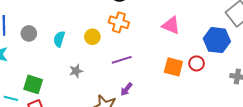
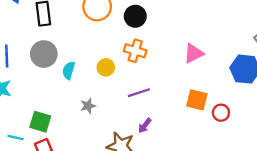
pink triangle: (171, 25) -> (194, 53), turned -48
gray circle: (29, 33) -> (44, 54), moved, size x1.5
red circle: (197, 63) -> (221, 113), moved

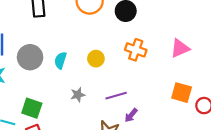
orange cross: (135, 51) -> (136, 50), moved
gray circle: (44, 54) -> (30, 57), moved
purple line: (139, 93) -> (116, 96), moved

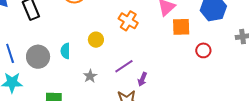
orange cross: (136, 50) -> (128, 21), turned 30
orange square: (182, 93) -> (181, 27), moved

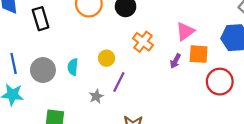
red circle: (203, 50) -> (220, 82), size x1.6
purple line: (124, 66) -> (119, 82), moved, turned -36
purple arrow: (142, 79) -> (175, 61), moved

